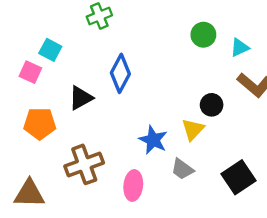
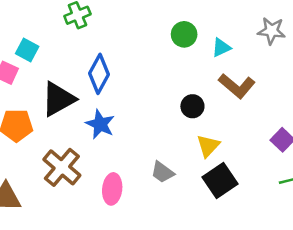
black triangle: (81, 98) -> (58, 99), size x1.4
yellow triangle: (193, 129) -> (208, 146), moved
blue star: (153, 140) -> (100, 124), moved
brown cross: (84, 164) -> (62, 167), turned -30

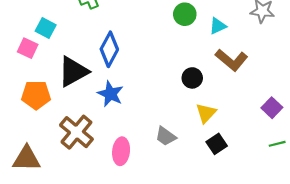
black square: (220, 181) -> (217, 144), size x0.7

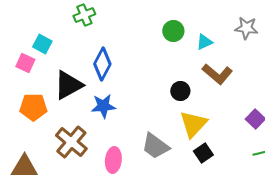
blue star: (110, 94) -> (103, 106), turned -30
yellow triangle: (206, 113) -> (193, 124), size x1.4
gray trapezoid: (166, 136) -> (155, 146), size x1.4

